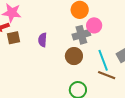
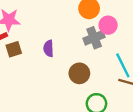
brown circle: (74, 56) -> (79, 73), moved

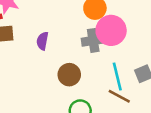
pink circle: (108, 25) -> (111, 30), size x1.5

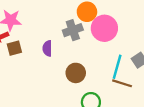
gray cross: (93, 40) -> (73, 30), moved
cyan line: (117, 76) -> (117, 67), turned 40

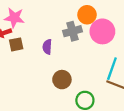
brown circle: (76, 73) -> (62, 80), moved

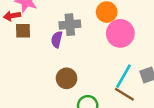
gray cross: (72, 31) -> (70, 25), moved

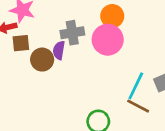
pink circle: (120, 33) -> (108, 40), moved
brown circle: (67, 78) -> (42, 60), moved

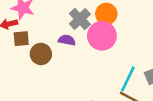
gray cross: (72, 33) -> (80, 19), moved, turned -35
purple semicircle: (59, 50) -> (67, 40), moved, turned 91

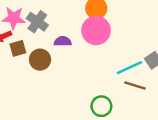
gray cross: (80, 19) -> (37, 22), moved
cyan line: (128, 79) -> (129, 68), turned 50

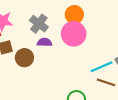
gray cross: (37, 22) -> (39, 24), moved

